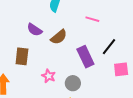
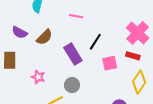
gray circle: (73, 83) -> (72, 85), moved

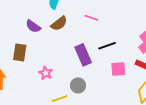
brown semicircle: (44, 37) -> (59, 23), moved
black line: (95, 42) -> (107, 46), turned 30

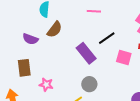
pink line: (91, 18) -> (94, 11), moved
pink square: (118, 69) -> (124, 57), turned 35
pink star: (46, 73) -> (46, 85), moved

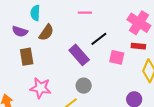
purple semicircle: (30, 39) -> (20, 31), moved
brown rectangle: (24, 68) -> (27, 57), moved
pink star: (46, 85) -> (40, 88), size x1.5

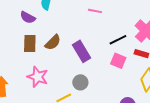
brown semicircle: (46, 33) -> (53, 42), moved
black line: (99, 39) -> (118, 40), moved

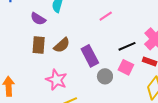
pink line: (95, 11) -> (106, 16), turned -48
pink star: (38, 77) -> (56, 80), moved
gray circle: (80, 82) -> (105, 76), moved

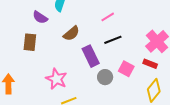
brown rectangle: (39, 45) -> (30, 42), moved
brown semicircle: (62, 45) -> (71, 33), moved
black line: (127, 46) -> (113, 40), moved

